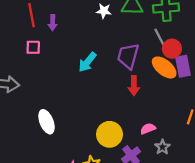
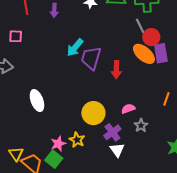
purple arrow: (53, 23) -> (54, 10), moved
pink square: (33, 47) -> (16, 36), moved
purple trapezoid: (128, 56) -> (91, 58), moved

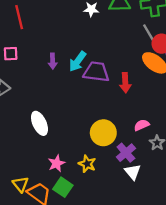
purple arrow: (54, 10) -> (53, 61), moved
purple trapezoid: (91, 58) -> (96, 72), turned 85
pink star: (58, 144) -> (57, 163), moved

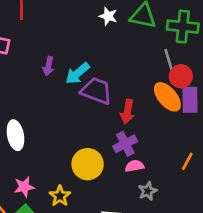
purple cross: (126, 153) -> (125, 144), moved

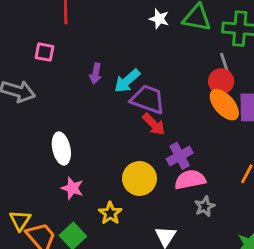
red circle: (181, 76) -> (221, 81), moved
red arrow: (127, 112) -> (154, 124), moved, turned -55
pink semicircle: (135, 166) -> (190, 180), size x1.5
pink star: (24, 187) -> (72, 188), moved, turned 30

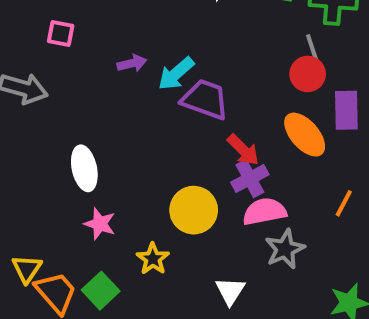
purple arrow: (96, 73) -> (132, 63), turned -114
orange ellipse: (224, 105) -> (305, 135), moved
red arrow: (154, 124) -> (243, 150), moved
gray star: (205, 206) -> (285, 249), size x1.4

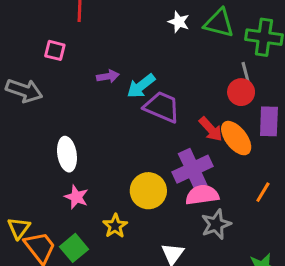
red arrow: (243, 150) -> (211, 129), moved
purple cross: (250, 178) -> (193, 169), size x1.4

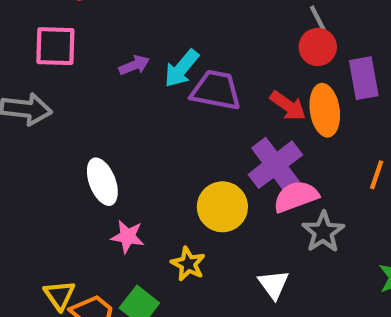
pink square: (55, 50) -> (55, 46), size x1.5
orange ellipse: (236, 138) -> (325, 110), turned 42

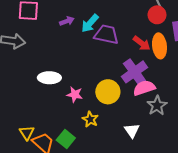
white ellipse: (102, 182) -> (49, 78), turned -70
pink star: (128, 236) -> (75, 94), moved

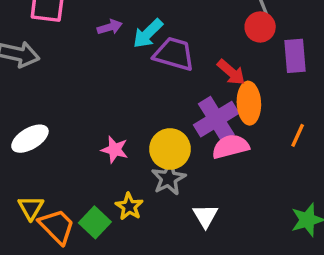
orange ellipse: (159, 46) -> (249, 103), moved
white ellipse: (49, 78) -> (30, 139), moved, turned -35
gray star: (157, 106) -> (169, 178), moved
yellow star: (90, 119) -> (129, 206), moved

